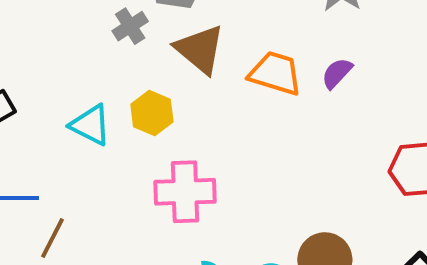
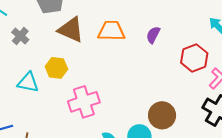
gray cross: (130, 26) -> (20, 36), moved
purple semicircle: (337, 73) -> (153, 35), moved

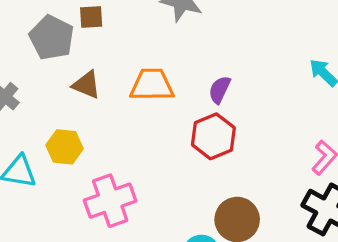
brown triangle: (71, 30) -> (86, 85), size x0.7
red hexagon: (194, 58) -> (213, 136), moved

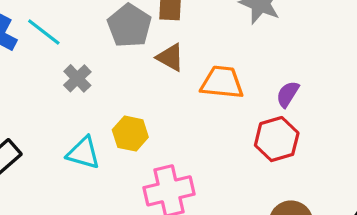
brown triangle: (86, 85) -> (170, 57), moved

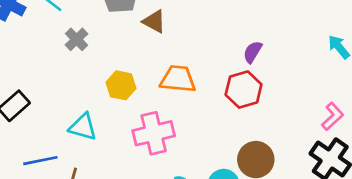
orange trapezoid: (222, 82) -> (178, 79), moved
cyan triangle: (83, 153) -> (83, 127), moved

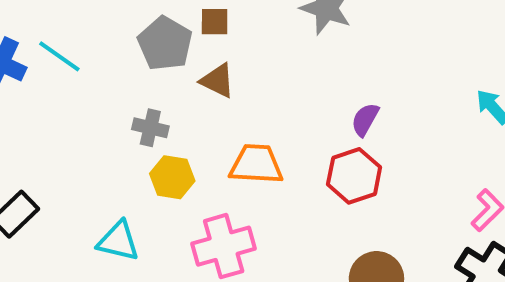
gray cross: (77, 39) -> (150, 128), moved, turned -30

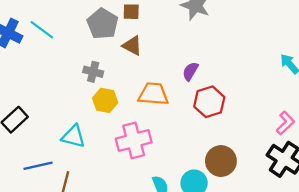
purple semicircle: (365, 120) -> (190, 71), moved

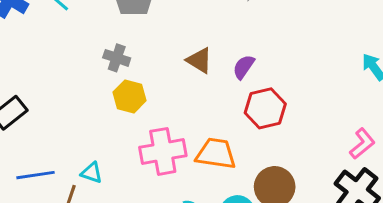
brown triangle: (132, 46) -> (199, 60), moved
orange trapezoid: (153, 94) -> (216, 154), moved
cyan triangle: (73, 136) -> (92, 173), moved, size x0.7

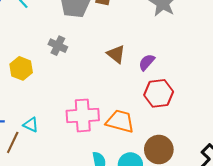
yellow hexagon: (130, 96) -> (21, 68), moved

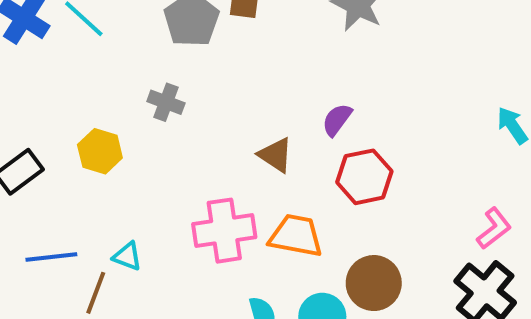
brown triangle: (116, 54) -> (275, 155), moved

